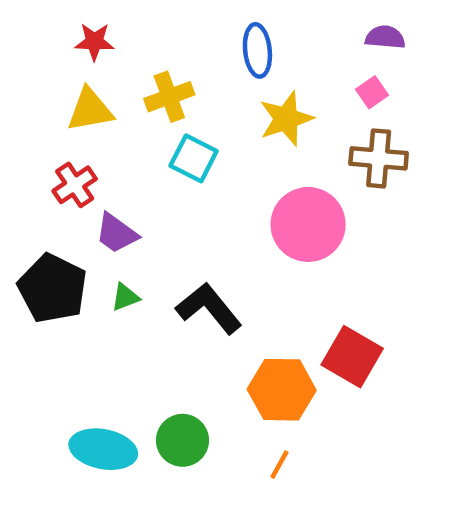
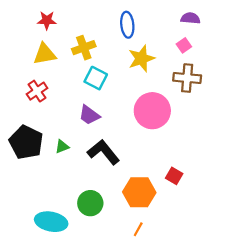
purple trapezoid: (116, 233) -> (89, 115), moved
red square: (352, 357) -> (174, 176), size x0.6
green circle: (183, 440) -> (90, 203), moved

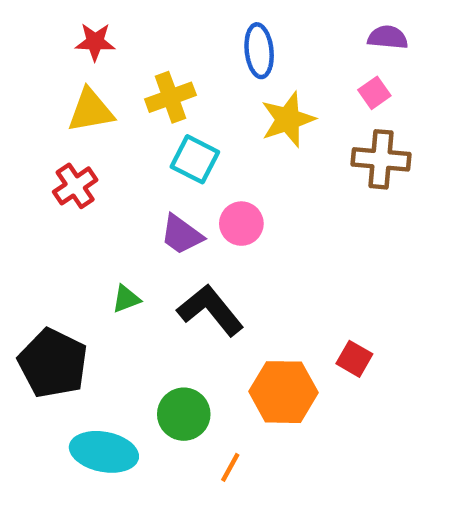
pink circle: (152, 111) -> (241, 224), moved, size x0.6
black pentagon: (26, 142) -> (53, 363), moved
orange line: (138, 229) -> (230, 467), moved

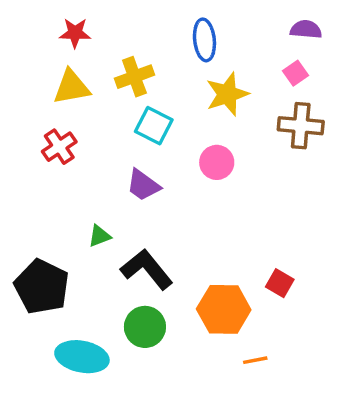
pink circle: (241, 224) -> (217, 162), moved
black L-shape: (210, 310) -> (147, 269), moved
orange line: (230, 467) -> (255, 360), moved, turned 50

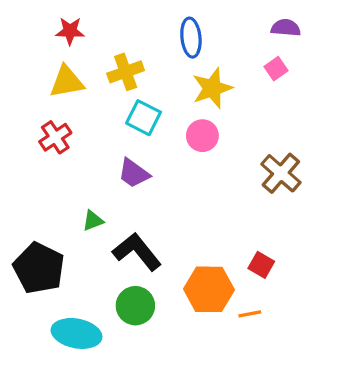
brown cross: (301, 126) -> (281, 173), moved, turned 36
pink circle: (217, 162) -> (202, 136), moved
orange line: (255, 360) -> (250, 314), moved

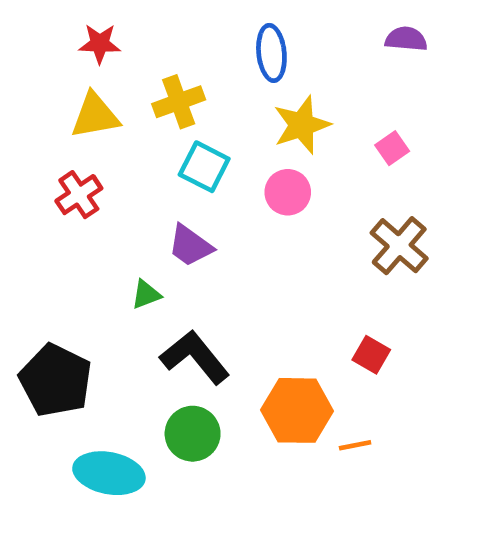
pink square: (276, 69) -> (392, 148), moved
green triangle: (93, 221) -> (146, 294), moved
red square: (261, 265) -> (371, 355), moved

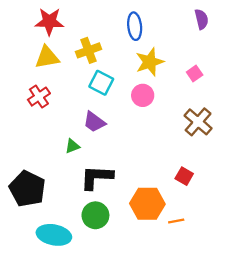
purple semicircle: (406, 39) -> (202, 19), turned 72
red star: (100, 44) -> (49, 22), size x1.4
black L-shape: (195, 357) -> (97, 177), turned -48

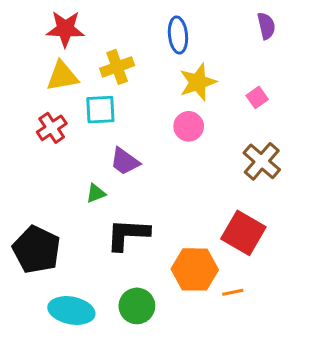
cyan square: (101, 83) -> (100, 110), moved, turned -30
red square: (184, 176) -> (243, 233), size x1.8
green circle: (95, 215) -> (137, 306), moved

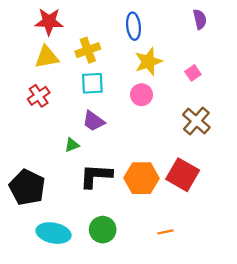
cyan square: (100, 110) -> (92, 83), moved
orange hexagon: (195, 269) -> (142, 178), moved
orange line: (233, 292) -> (166, 232), moved

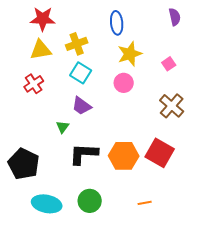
cyan square: (92, 83) -> (81, 73), turned 35
green triangle: (72, 145) -> (63, 127), turned -32

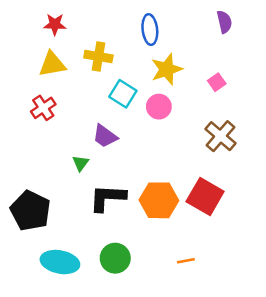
red star: (43, 19) -> (55, 24), size x0.7
yellow cross: (77, 44) -> (98, 56), turned 30
cyan square: (81, 73) -> (123, 94), moved

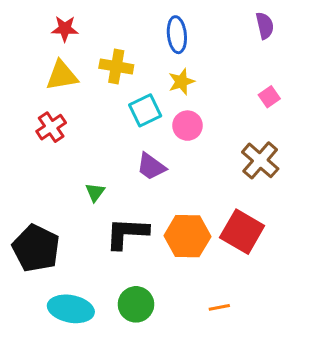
yellow star: (167, 69) -> (181, 82), moved, size x0.7
pink square: (217, 82) -> (269, 97), moved
cyan square: (123, 94) -> (145, 110), turned 32
purple trapezoid: (105, 136) -> (151, 166), moved

